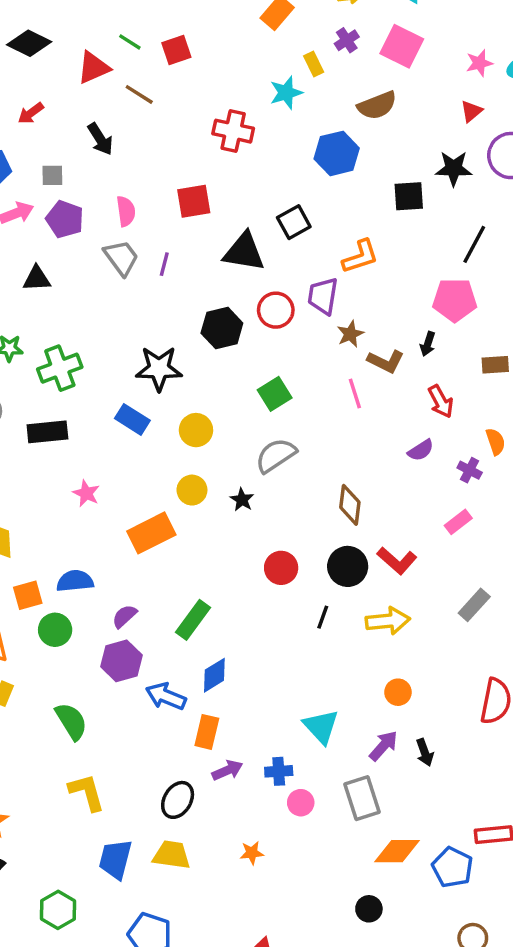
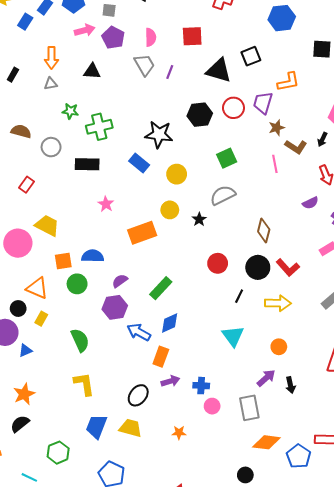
cyan triangle: (321, 727) -> (233, 336), moved

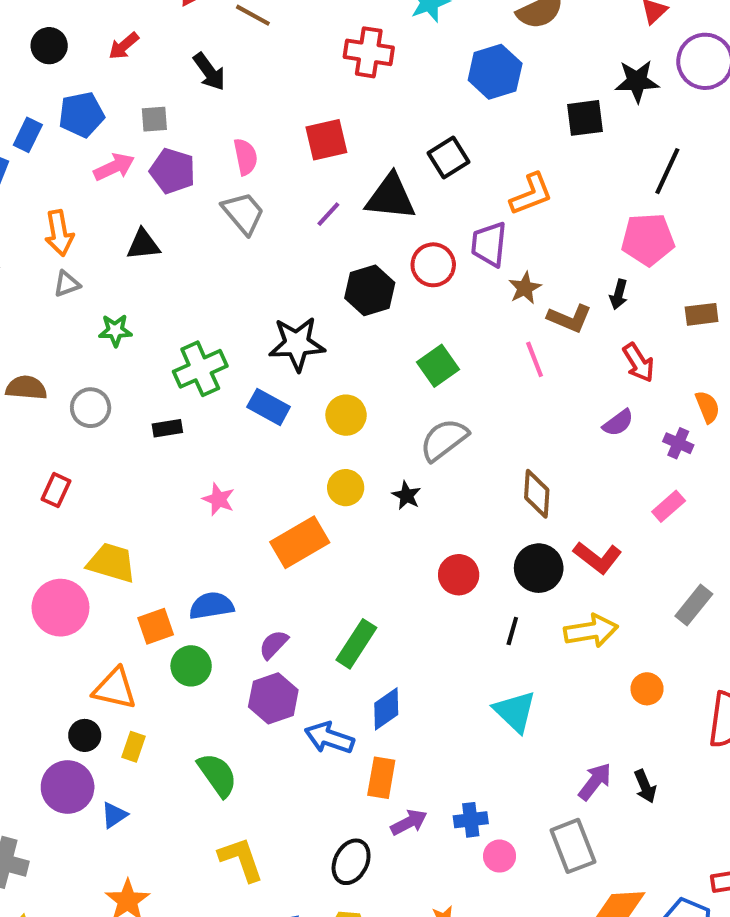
purple line: (170, 72) -> (328, 214), moved, turned 32
green cross: (99, 127) -> (200, 369), moved
black rectangle: (87, 164) -> (167, 428), size x0.6
orange circle: (279, 347) -> (647, 689), moved

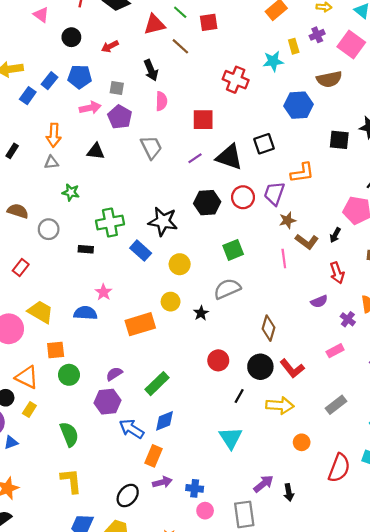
pink semicircle: (245, 157) -> (161, 101), moved
blue semicircle: (211, 606) -> (85, 313), moved

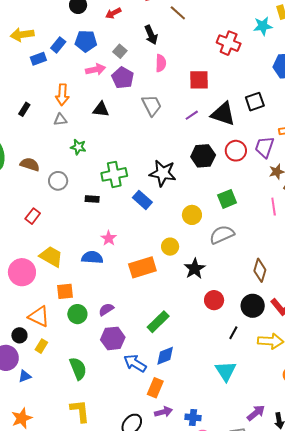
gray square: (117, 88) -> (120, 51), turned 32
blue rectangle: (28, 96) -> (38, 59), turned 35
yellow circle: (180, 264) -> (192, 215), moved
black star: (201, 313) -> (195, 269), moved, size x1.5
purple semicircle: (114, 374) -> (106, 309), moved

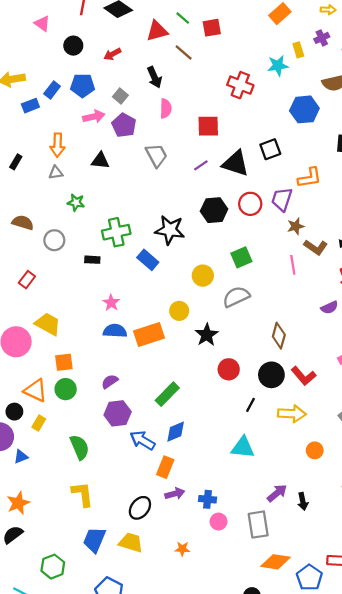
blue semicircle: (92, 257) -> (115, 331), moved
green circle: (77, 314) -> (66, 389), moved
cyan triangle: (226, 371) -> (243, 447), turned -50

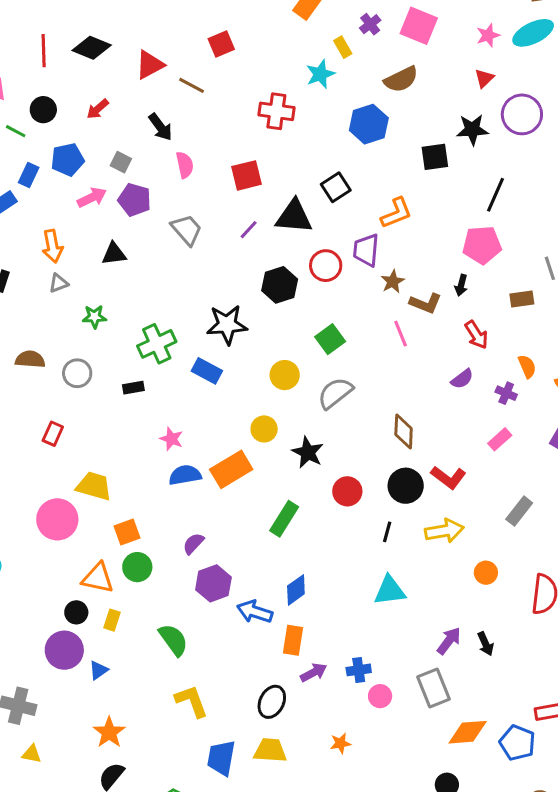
green line: (183, 18) -> (16, 131), moved
green rectangle: (167, 394) -> (284, 519), moved

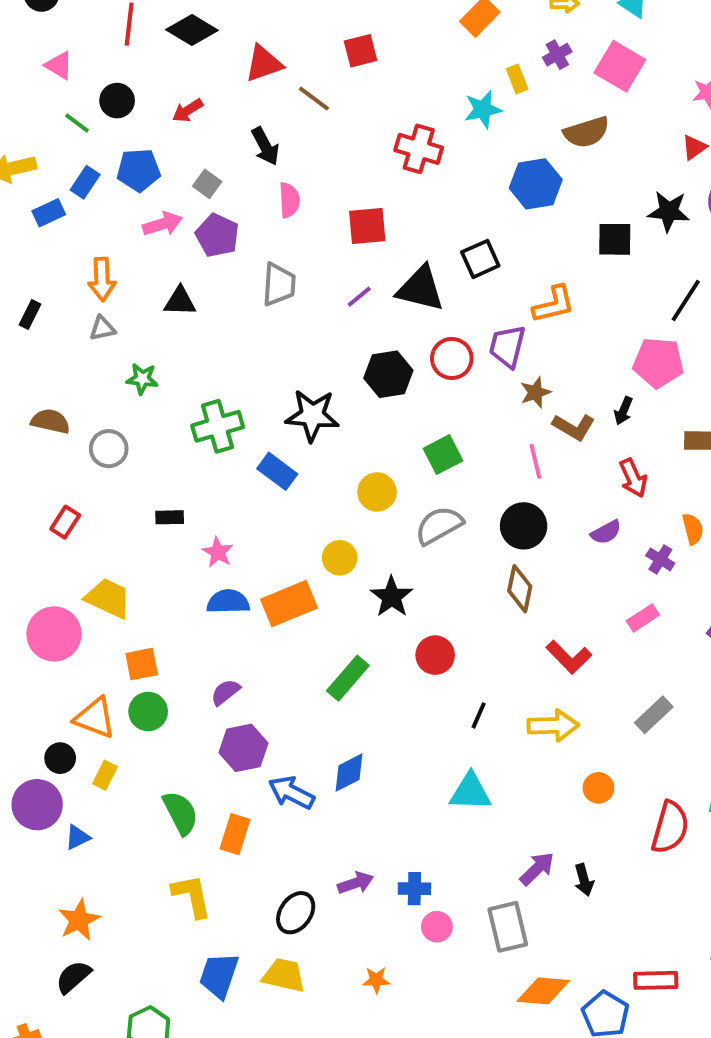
gray trapezoid: (187, 230) -> (279, 284), turned 36
black rectangle: (133, 388) -> (170, 517), moved
black circle: (406, 486) -> (524, 526), moved
orange rectangle: (293, 640) -> (235, 834), moved

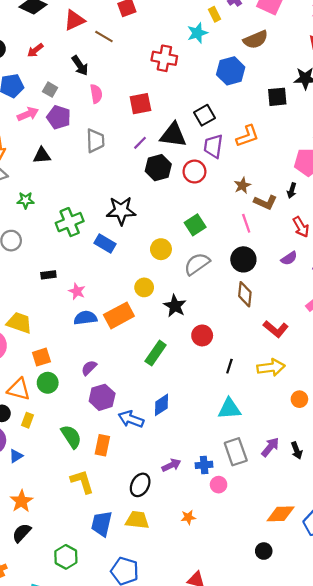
purple trapezoid: (507, 346) -> (213, 146), moved
black hexagon: (388, 374) -> (158, 168), moved
gray rectangle: (508, 927) -> (236, 452), moved

